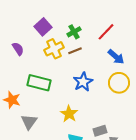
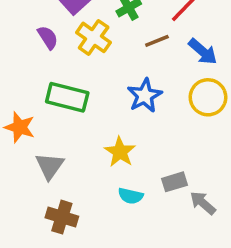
purple semicircle: (18, 49) -> (48, 37), moved
yellow cross: (54, 49) -> (94, 37), turned -30
brown line: (75, 51) -> (157, 41), moved

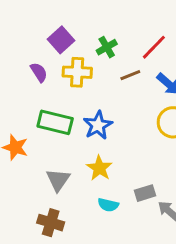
yellow cross: (94, 37) -> (77, 72), turned -32
blue star: (145, 96) -> (98, 125), moved
gray triangle: (50, 166) -> (58, 180), moved

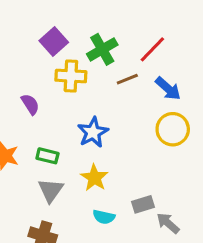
green cross: (107, 47) -> (102, 49), size x1.4
purple semicircle: (39, 72) -> (30, 104), moved
green rectangle: (55, 122) -> (47, 156), moved, size x0.6

